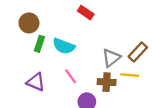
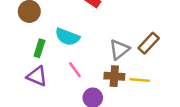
green rectangle: (39, 44) -> (39, 48), moved
yellow line: (130, 75) -> (140, 80), moved

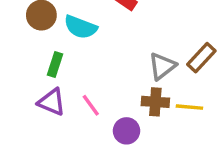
cyan semicircle: (67, 37) -> (81, 27), moved
pink line: (75, 70) -> (91, 105), moved

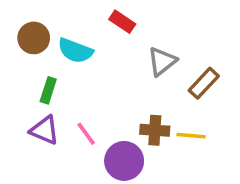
gray triangle: (162, 66) -> (162, 61), moved
purple circle: (126, 131) -> (124, 161), size x1.4

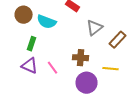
brown cross: (155, 130) -> (81, 58), moved
purple circle: (124, 161) -> (87, 83), moved

